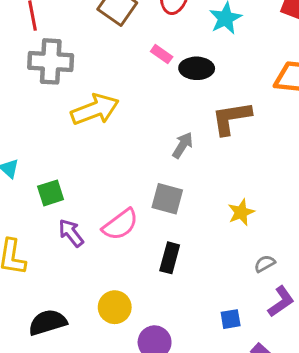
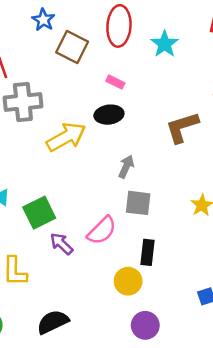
black ellipse: (197, 68) -> (109, 115), moved
gray arrow: (183, 145) -> (126, 167), moved
green square: (51, 193) -> (39, 213), size x1.4
yellow circle: (115, 307) -> (128, 281), moved

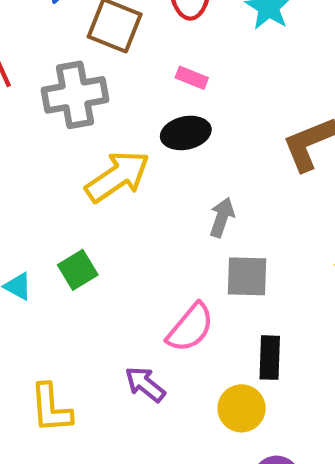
gray cross: (23, 102) -> (75, 95), moved
green square: (39, 213) -> (78, 270), moved, size x0.7
purple arrow: (61, 244) -> (145, 384), moved

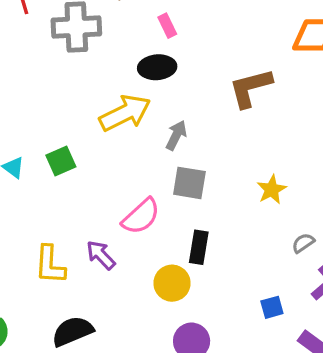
pink rectangle: (192, 78) -> (167, 26), turned 35
yellow arrow: (117, 176) -> (125, 113), moved
yellow L-shape: (51, 408) -> (50, 265), moved

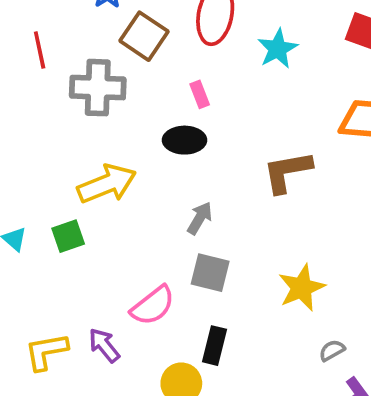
yellow arrow: (125, 113) -> (107, 184), moved
yellow star: (272, 190) -> (302, 288), size x1.4
yellow L-shape: (50, 265) -> (46, 352), turned 72

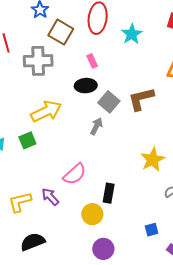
gray square: (210, 273) -> (109, 102), moved, turned 30

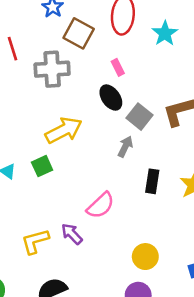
black ellipse: (86, 86) -> (111, 98), turned 60
black rectangle: (109, 193) -> (152, 181), moved
yellow circle: (92, 214) -> (145, 257), moved

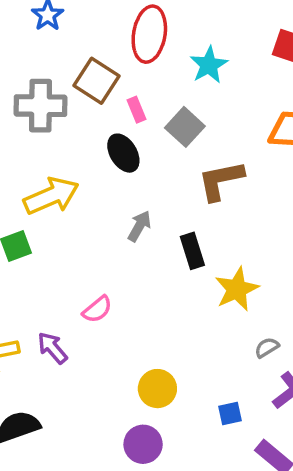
brown square: (79, 33) -> (97, 81), moved
gray square: (139, 117) -> (185, 127), moved
black rectangle: (152, 181) -> (192, 251), moved, turned -30
pink semicircle: (101, 205) -> (97, 309), size x0.7

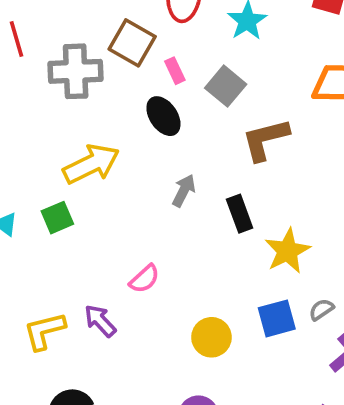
yellow circle: (157, 389) -> (211, 337), moved
blue square: (230, 414) -> (277, 318), moved, size x1.5

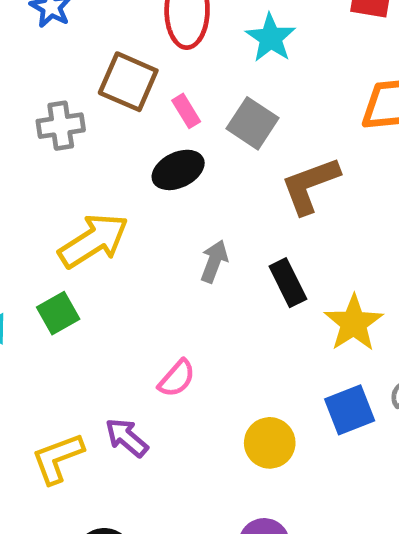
gray cross: (76, 71) -> (61, 126), size x0.7
black ellipse: (163, 116) -> (178, 170), turned -75

